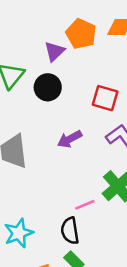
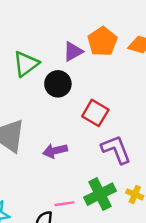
red square: (105, 98) -> (95, 113), moved
purple arrow: (70, 139) -> (55, 151), moved

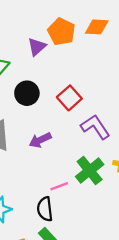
black circle: (58, 84) -> (27, 93), moved
red square: (95, 113) -> (69, 98), turned 30

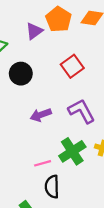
red square: (69, 98) -> (72, 66), moved
purple arrow: (40, 140) -> (41, 115), moved
black semicircle: (45, 209) -> (52, 187), moved

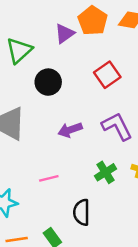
green cross: (72, 151) -> (106, 172), size x0.7
pink line: (43, 163) -> (49, 178), moved

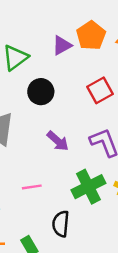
purple arrow: (70, 130) -> (58, 141), turned -125
green cross: (106, 172) -> (88, 187), size x1.5

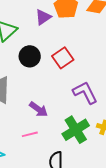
red square: (100, 90) -> (63, 58), moved
purple arrow: (58, 141) -> (38, 109), moved

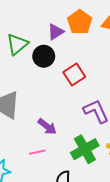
black circle: (30, 56) -> (44, 56), moved

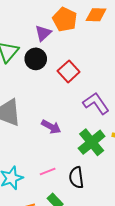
pink line: (37, 152) -> (48, 172), moved

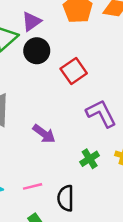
purple triangle: (43, 33) -> (31, 22), moved
green cross: (92, 142) -> (90, 159), size x0.6

